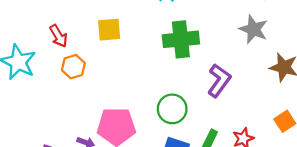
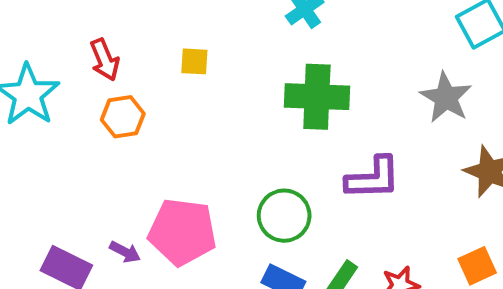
yellow square: (109, 30) -> (194, 61), size x0.7
purple L-shape: (219, 81) -> (373, 178), turned 44

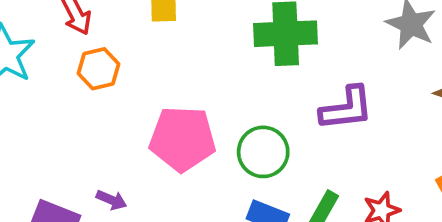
pink pentagon: (182, 232) -> (182, 139), moved

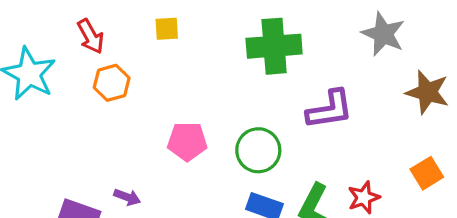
pink pentagon: (182, 139) -> (187, 141), size x0.7

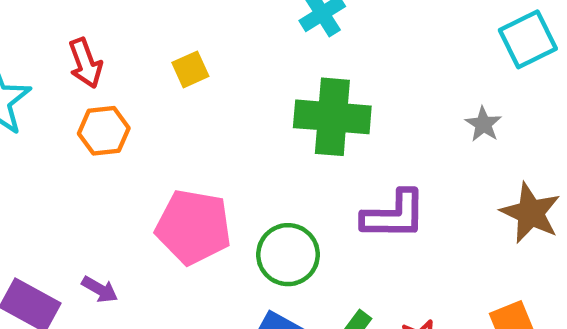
yellow square: (167, 29) -> (190, 69), turned -30
gray star: (383, 34) -> (483, 124), size x0.6
pink pentagon: (187, 141) -> (193, 227), size x1.4

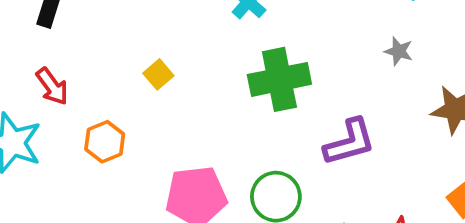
red arrow: (85, 63) -> (52, 86), moved

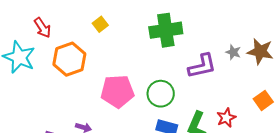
gray star: (399, 51) -> (233, 52), moved
orange hexagon: (105, 142) -> (69, 59), size x1.5

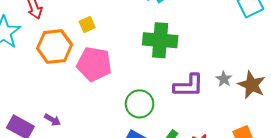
yellow square: (100, 24) -> (87, 24), moved
pink pentagon: (117, 91) -> (94, 64), moved

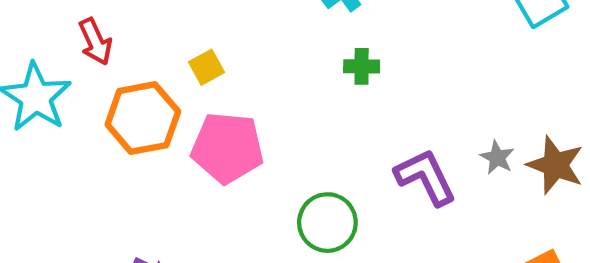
green cross: (160, 40) -> (362, 66), moved, size x0.5
purple L-shape: (189, 86) -> (425, 177), turned -112

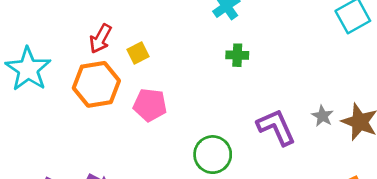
red arrow: (95, 42) -> (100, 39), moved, turned 52
pink pentagon: (227, 148) -> (150, 105), size x0.7

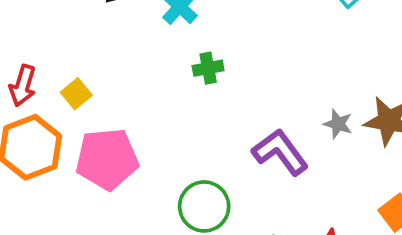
pink pentagon: (150, 105) -> (107, 159), size x1.4

